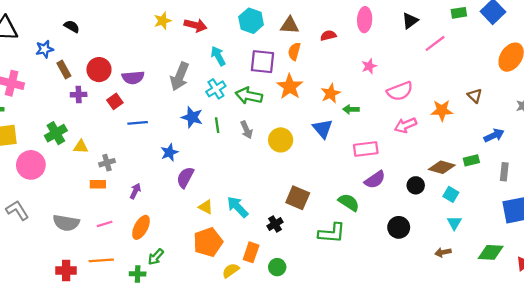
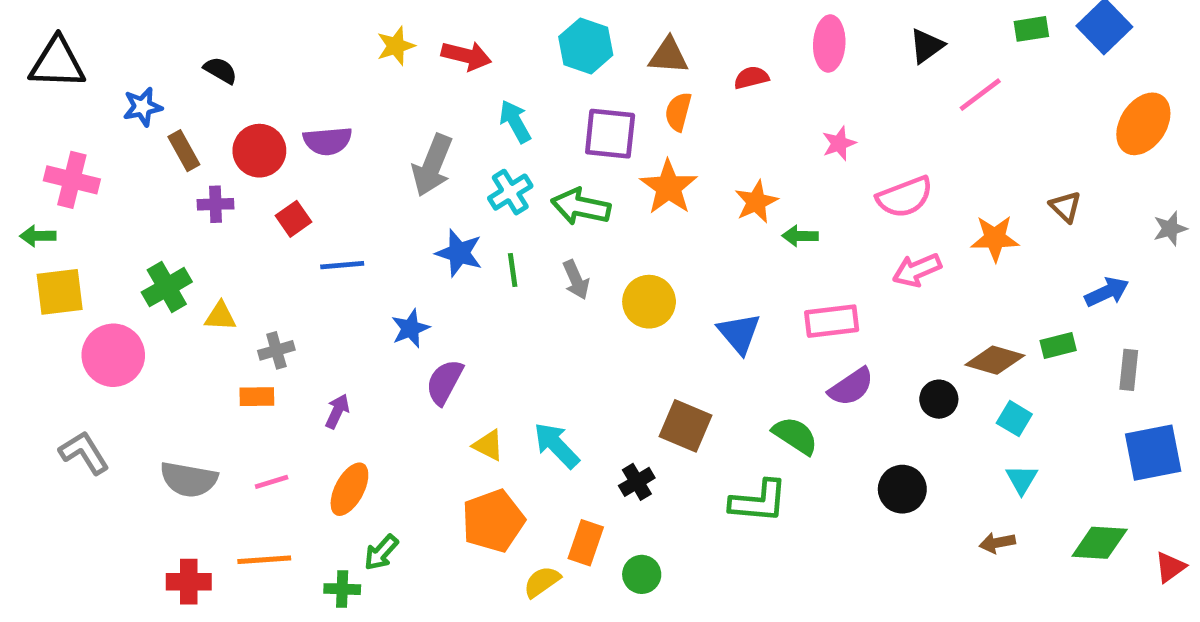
black semicircle: (72, 26) -> (220, 70), moved
purple semicircle: (133, 78) -> (328, 141), moved
blue triangle: (323, 129) -> (739, 333), moved

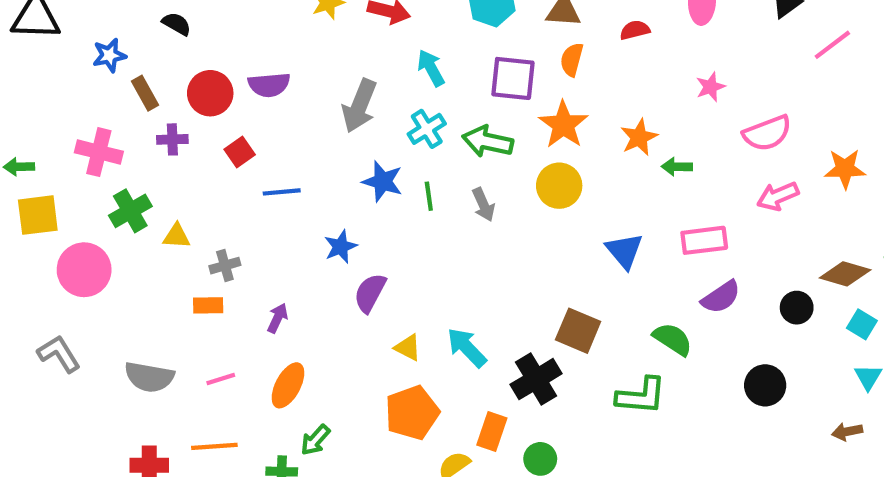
pink cross: (72, 180) -> (99, 152), moved
yellow circle: (649, 302) -> (559, 186), moved
black cross: (637, 482) -> (536, 379), size x1.6

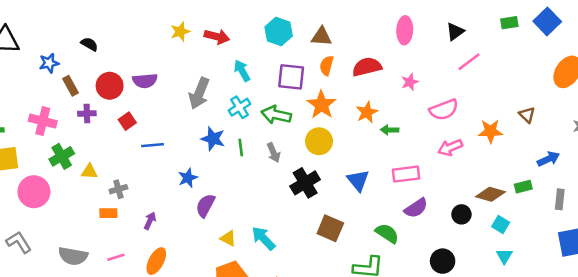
red semicircle: (635, 30) -> (367, 67), moved, size x1.6
pink line: (832, 45) -> (469, 62), moved
black cross: (536, 379) -> (305, 183), moved

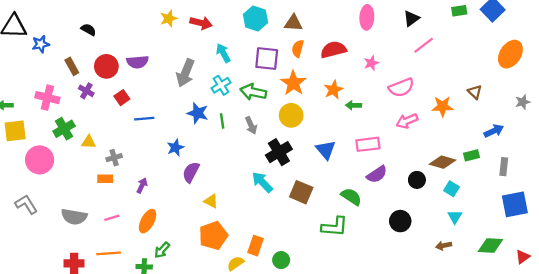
blue star: (49, 63) -> (41, 44), moved
purple cross: (87, 114) -> (86, 91), turned 32
cyan arrow: (263, 238) -> (262, 182), moved

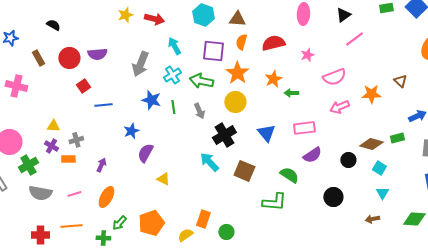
purple cross: (86, 91) -> (51, 146), moved
green cross: (64, 129) -> (28, 165), moved
orange pentagon: (213, 236) -> (151, 223), moved

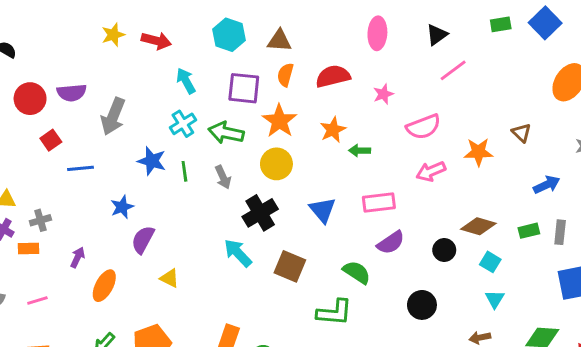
gray arrow: (140, 64) -> (113, 116), moved
green rectangle: (397, 138) -> (529, 231), moved
orange ellipse: (106, 197) -> (104, 286), moved

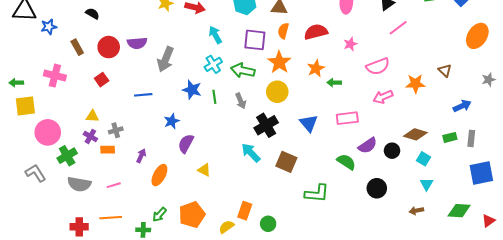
red square: (51, 140) -> (102, 80), moved
purple semicircle: (391, 243) -> (368, 146), moved
green semicircle: (357, 272) -> (346, 162), moved

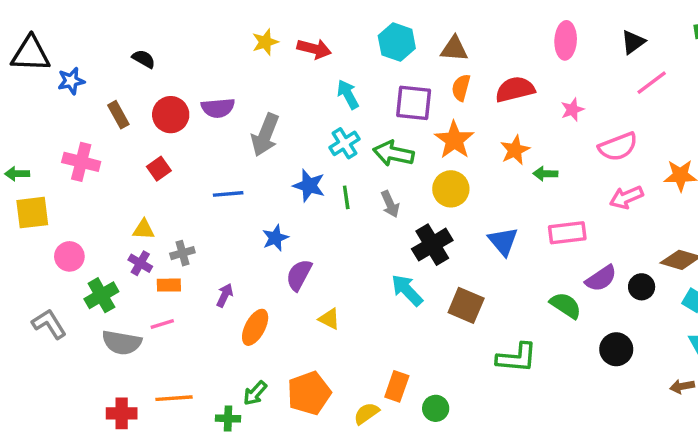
pink circle: (48, 132) -> (69, 256), size x0.7
pink line: (114, 185) -> (162, 324), moved

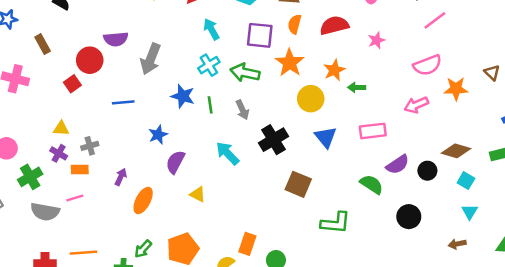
red circle: (171, 115) -> (90, 60), moved
pink semicircle: (618, 147) -> (427, 65), moved
yellow circle: (451, 189) -> (311, 99), moved
cyan arrow: (407, 290) -> (228, 153), moved

